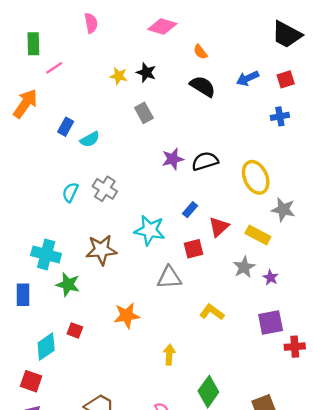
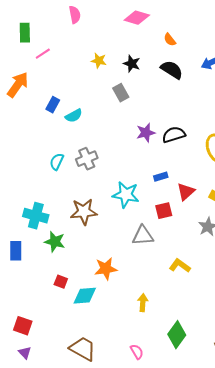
black star: (146, 73) -> (132, 64), moved
gray cross: (105, 189) -> (87, 159), turned 35
blue rectangle: (190, 210) -> (161, 177), turned 32
cyan diamond: (46, 347) -> (85, 296), moved, turned 30

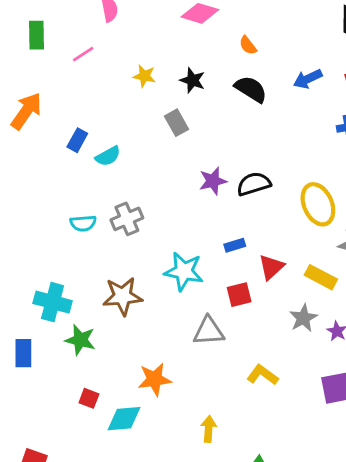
pink line: (43, 54) -> (83, 54), moved
cyan semicircle: (57, 162) -> (83, 223), turned -120

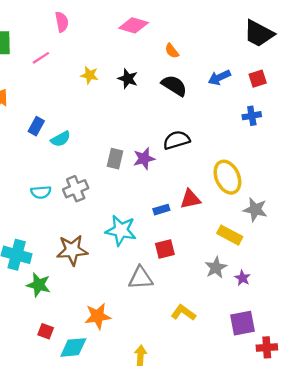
gray rectangle: (176, 123) -> (115, 159), moved, turned 42
black semicircle: (254, 184) -> (176, 140), moved
red triangle: (271, 267) -> (190, 199), moved, turned 30

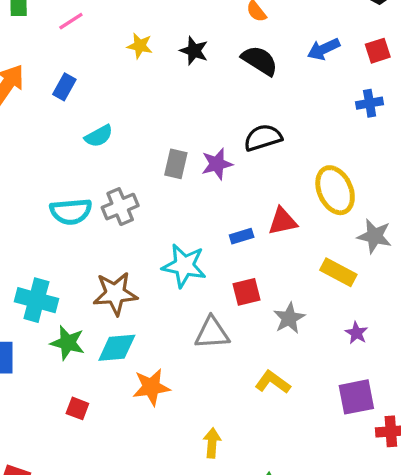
blue rectangle: (36, 126) -> (64, 87), moved
cyan semicircle: (41, 192) -> (71, 212), size x1.4
gray star: (216, 268) -> (289, 318), moved
cyan diamond: (73, 347) -> (117, 348), moved

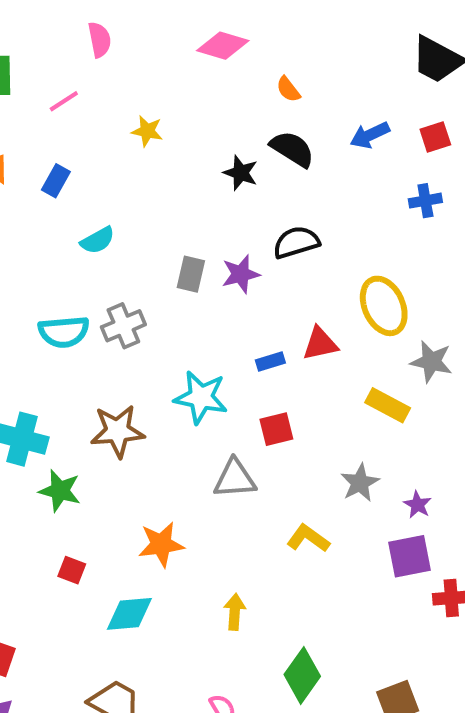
black star: (194, 51) -> (241, 173), moved
gray star: (289, 318) -> (360, 483), moved
purple star: (356, 333) -> (417, 505), moved
cyan diamond: (117, 348) -> (129, 614), moved

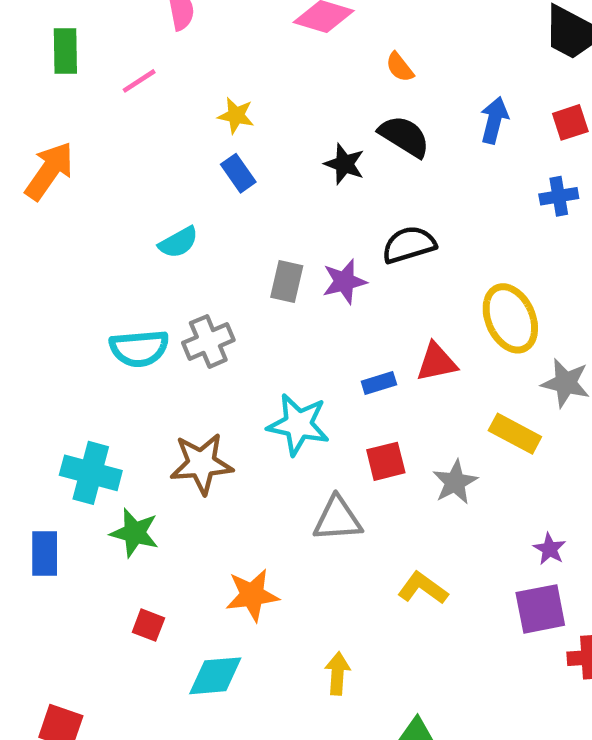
blue arrow: (370, 135) -> (494, 120), turned 129
blue rectangle: (56, 181) -> (238, 173), moved, turned -64
gray star: (360, 483) -> (455, 482), moved

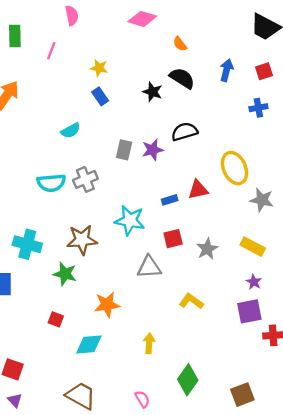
pink line: (139, 81) -> (51, 51), turned -36
yellow rectangle: (515, 434) -> (253, 247), moved
green star: (135, 533) -> (65, 274), moved

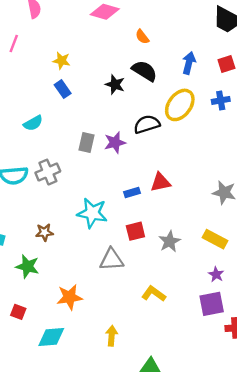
yellow ellipse: (234, 168) -> (180, 105), moved, turned 60
brown star: (82, 240) -> (44, 232), size x0.6

